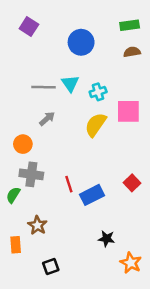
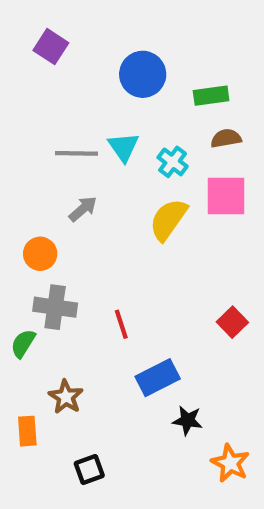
green rectangle: (130, 25) -> (211, 96), moved
brown semicircle: (132, 52) -> (226, 138), moved
cyan cross: (98, 92) -> (173, 162), turned -35
blue rectangle: (92, 195) -> (158, 378), moved

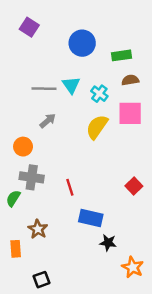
blue rectangle: (158, 378) -> (91, 218), turned 40
black square: (89, 470) -> (42, 280), moved

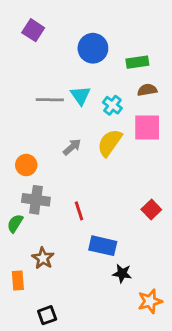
gray arrow: (48, 121) -> (72, 147), moved
orange star: (133, 267) -> (150, 301), turned 30

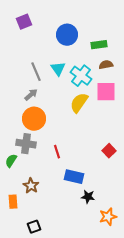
purple square: (33, 30) -> (24, 22), turned 35
gray line: (50, 100) -> (36, 72), turned 66
cyan cross: (112, 105) -> (81, 76), size x1.5
gray arrow: (72, 147) -> (31, 95), moved
orange circle: (26, 165) -> (34, 119), moved, size x1.5

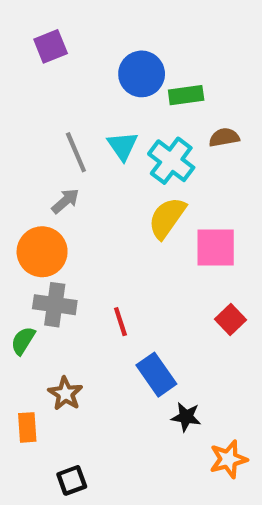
green rectangle: (99, 45) -> (186, 95), moved
pink square: (106, 92) -> (216, 248), moved
orange circle: (34, 119) -> (42, 252), moved
blue rectangle: (74, 177) -> (156, 375), turned 42

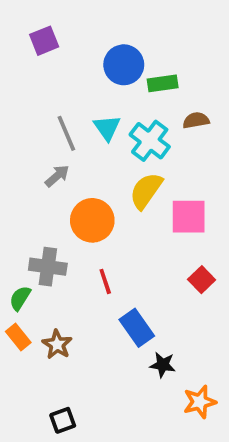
orange circle: (42, 252) -> (92, 220), moved
orange rectangle: (27, 427) -> (18, 337), moved, turned -35

